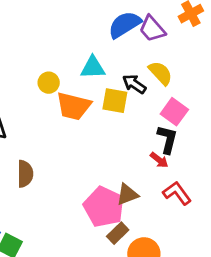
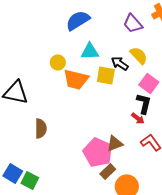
blue semicircle: (125, 25) -> (78, 20), moved

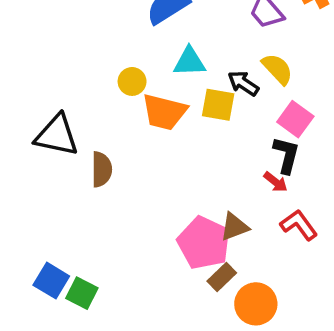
brown semicircle: (41, 128) -> (102, 169), moved

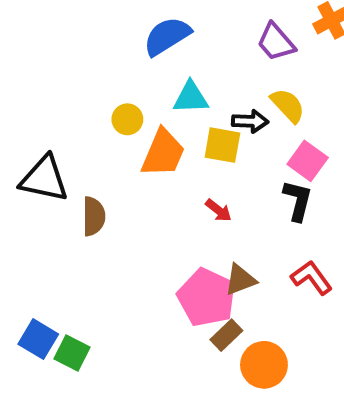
black arrow: (243, 83) -> (250, 121), turned 148
orange trapezoid: (164, 112) -> (163, 153), turned -81
red arrow: (276, 182) -> (218, 210), moved

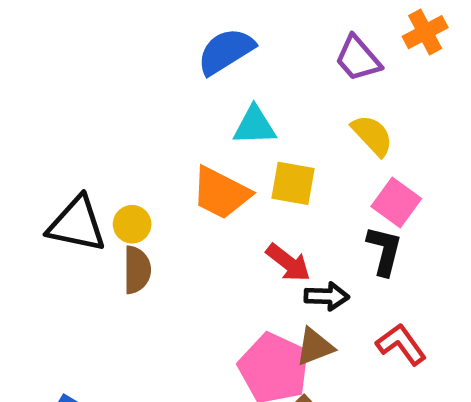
yellow circle: (127, 119) -> (132, 224), moved
black arrow: (250, 121) -> (327, 296), moved
orange trapezoid: (163, 153) -> (221, 193), turned 94
red arrow: (218, 210) -> (288, 263), size x1.4

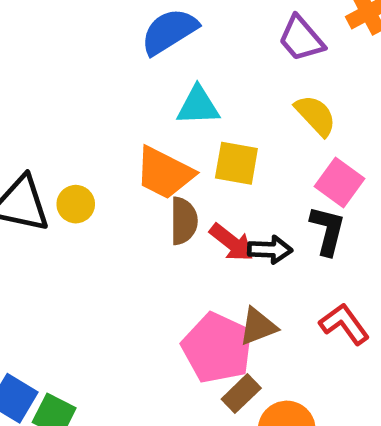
brown semicircle: (137, 270) -> (184, 221), moved
black arrow: (327, 296) -> (270, 250), moved

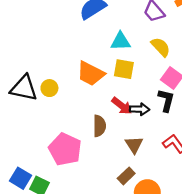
cyan triangle: (198, 106) -> (121, 41), moved
brown semicircle: (184, 221) -> (99, 126), moved
brown triangle: (258, 326) -> (134, 145), turned -42
pink pentagon: (217, 348) -> (65, 149), moved

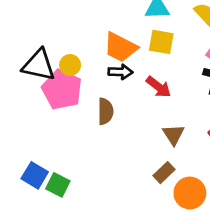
black arrow: (140, 109) -> (120, 72), moved
brown semicircle: (99, 126) -> (105, 111), moved
pink pentagon: (65, 149) -> (62, 90), moved

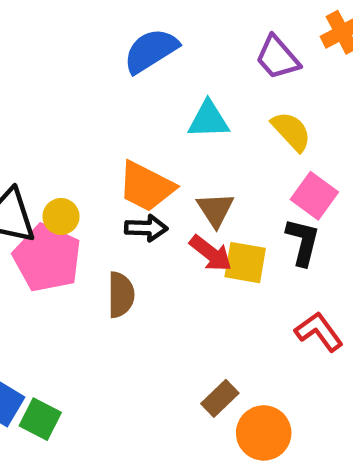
yellow square: (161, 42) -> (245, 263), moved
brown triangle: (174, 134) -> (215, 210), moved

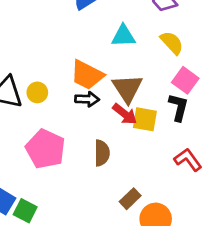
brown triangle: (215, 210) -> (127, 88), size x1.4
pink pentagon: (47, 258) -> (45, 149), moved
brown semicircle: (121, 295) -> (102, 153), moved

